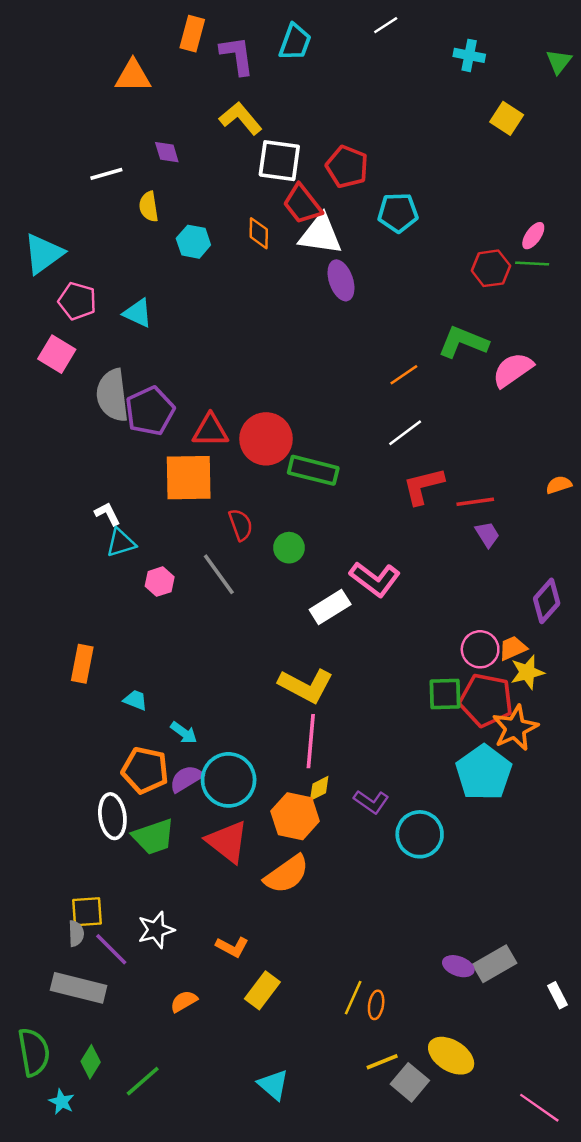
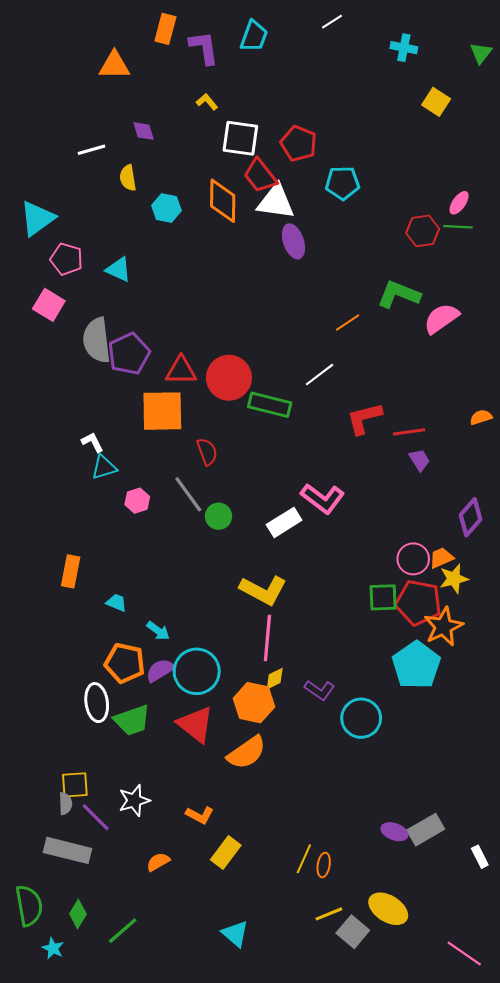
yellow L-shape: (241, 118) -> (207, 102), size x0.6
orange diamond: (259, 233) -> (223, 201), size x1.6
white line: (405, 433) -> (320, 375), moved
green circle: (289, 548) -> (219, 516), moved

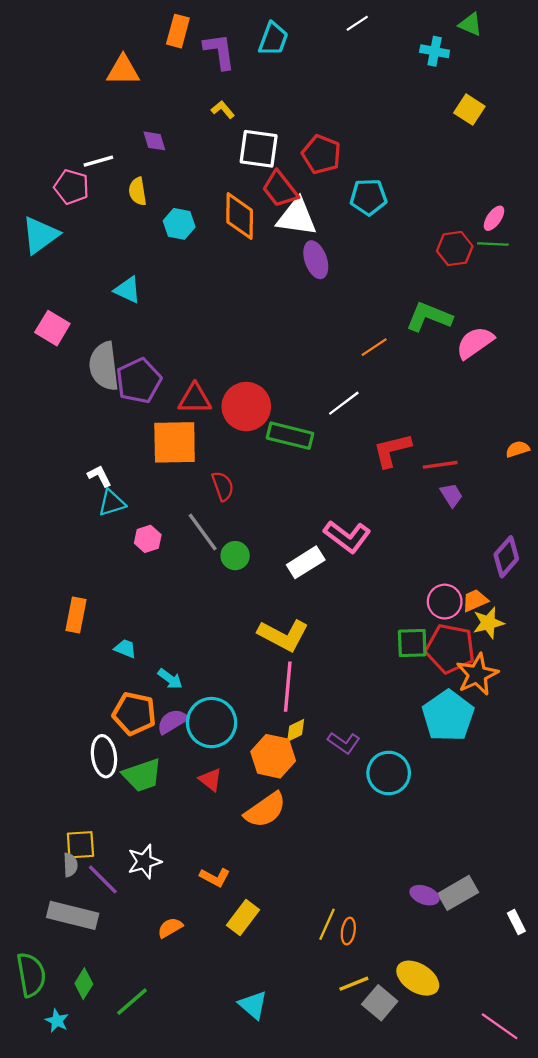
green triangle: (481, 53) -> (470, 24), moved, turned -45
pink pentagon: (66, 259) -> (71, 187), moved
red triangle: (196, 724) -> (210, 780), size x0.6

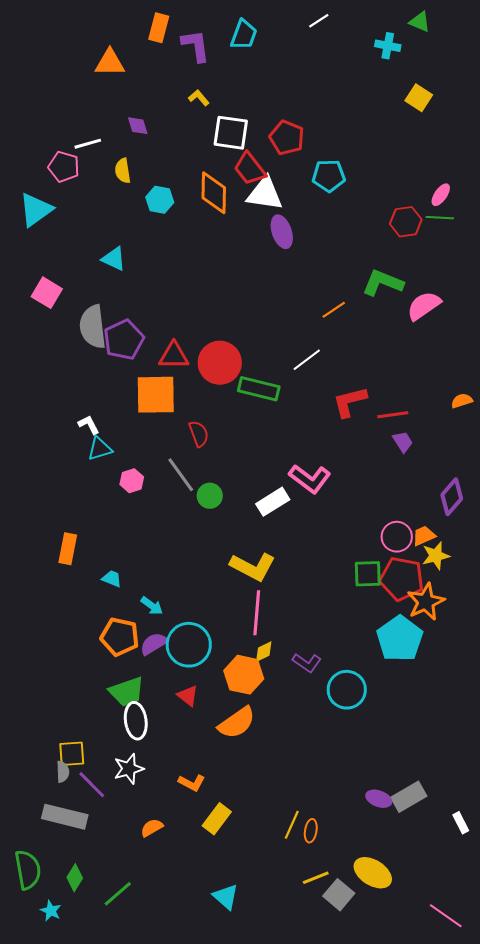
white ellipse: (104, 756) -> (136, 721), moved

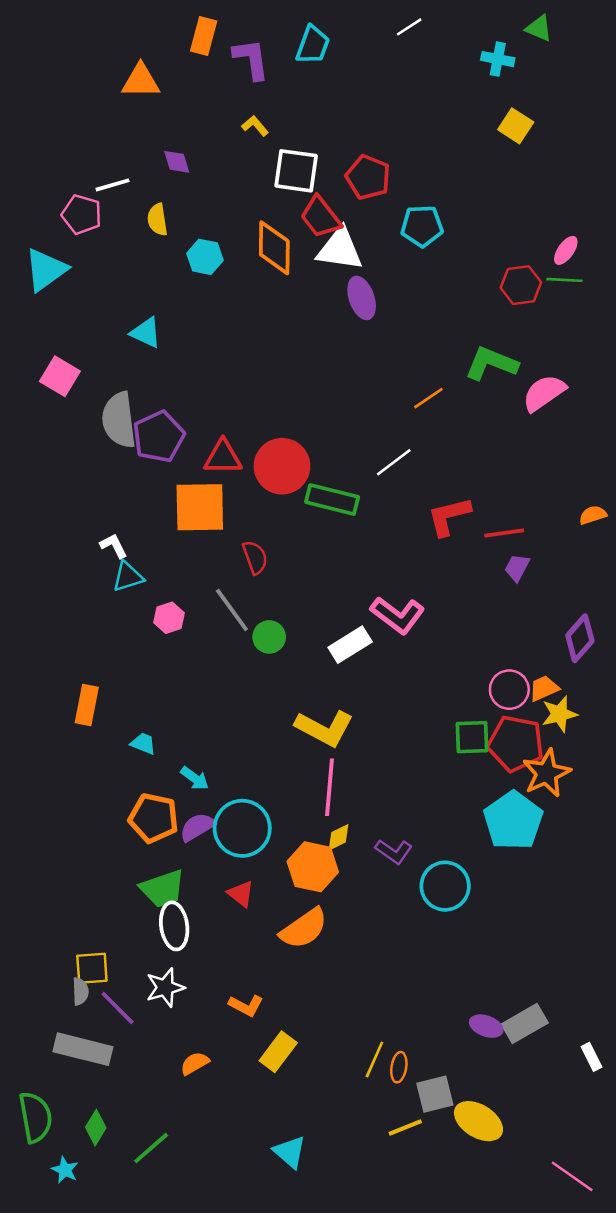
yellow square: (419, 98) -> (516, 126), moved
purple trapezoid: (403, 442) -> (517, 568), turned -120
gray square: (339, 895) -> (435, 1094), moved, turned 36

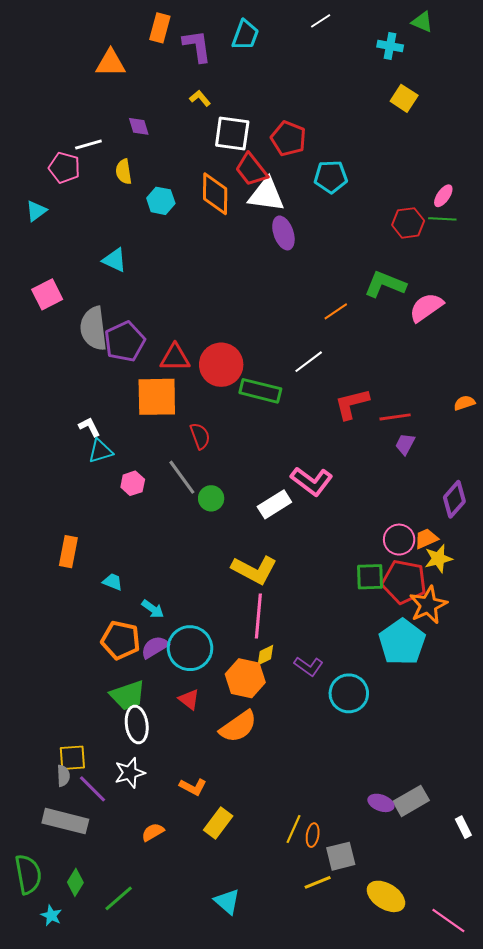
cyan triangle: (46, 270) -> (36, 211), size x0.6
pink square: (60, 376) -> (47, 294), turned 32
yellow ellipse: (478, 1121) -> (386, 896), moved

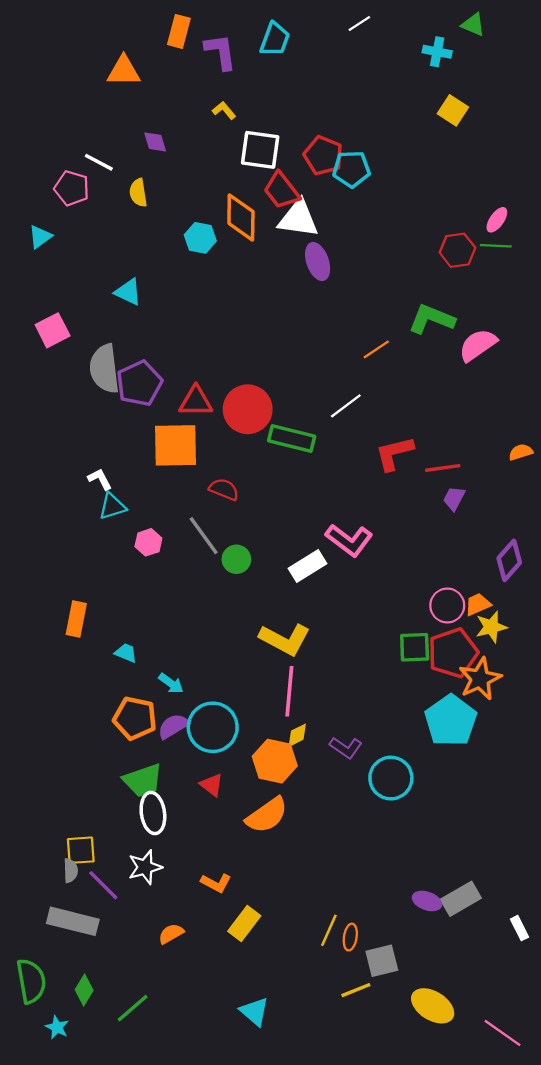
white line: (88, 145) -> (99, 162), turned 44
cyan pentagon: (331, 177) -> (351, 169), moved
cyan hexagon: (161, 201) -> (200, 238), moved
red semicircle: (200, 436) -> (224, 489), turned -48
red pentagon: (404, 582) -> (453, 653), turned -30

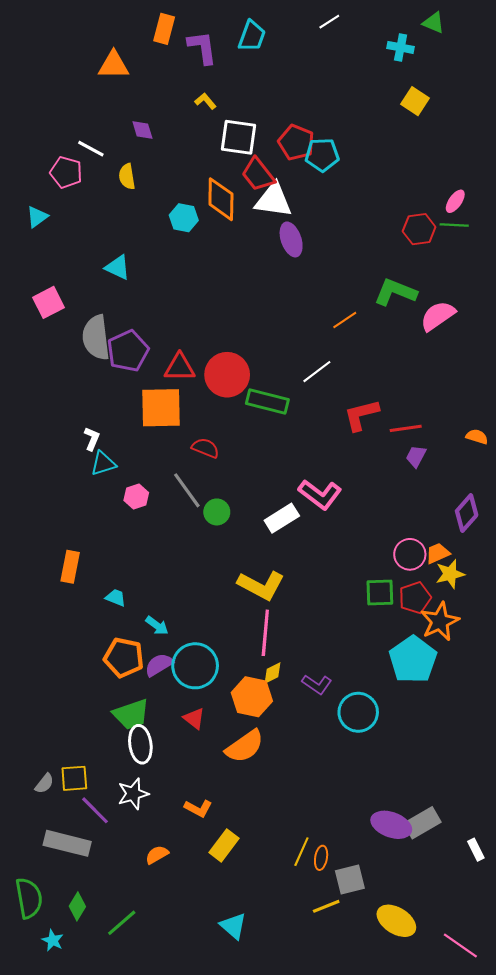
orange semicircle: (521, 452) -> (477, 437), moved, turned 35
white L-shape: (100, 479) -> (92, 439), turned 50
red pentagon: (453, 653) -> (415, 598), size x0.7
gray semicircle: (71, 871) -> (44, 783), moved, turned 40
purple ellipse: (427, 901) -> (391, 825), size x1.5

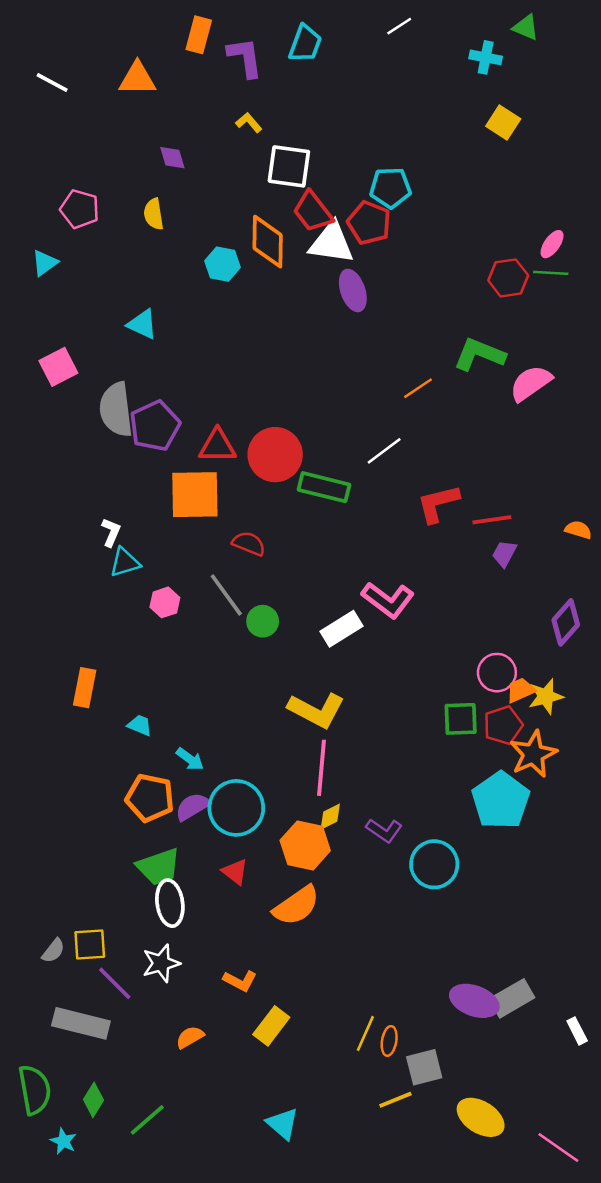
red pentagon: (296, 142) -> (369, 223), moved
white line: (91, 149) -> (52, 82), moved
orange trapezoid: (438, 553) -> (521, 690), moved

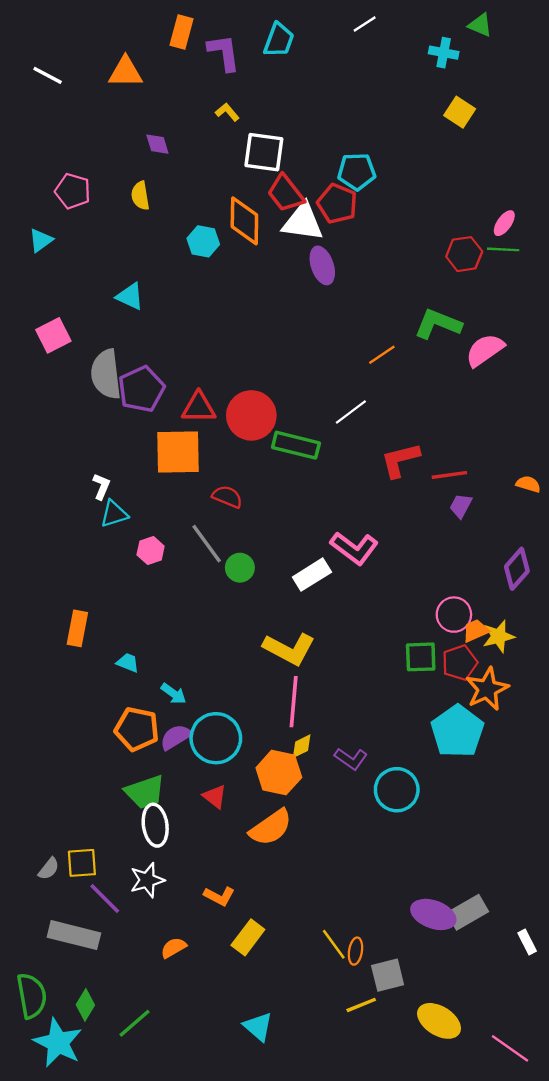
yellow line: (365, 1033) -> (334, 944), turned -60
cyan star: (63, 1141) -> (58, 1043), size x2.0

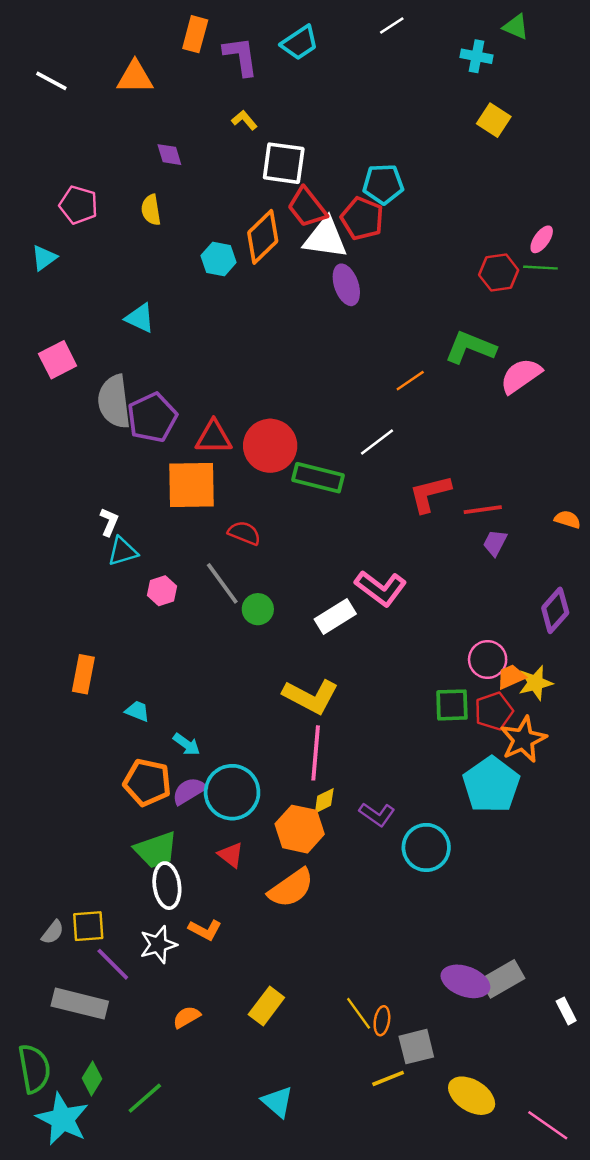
cyan trapezoid: (279, 40) -> (300, 43), turned 36
orange diamond: (244, 221) -> (263, 237), turned 45
orange L-shape: (219, 896) -> (205, 930), moved

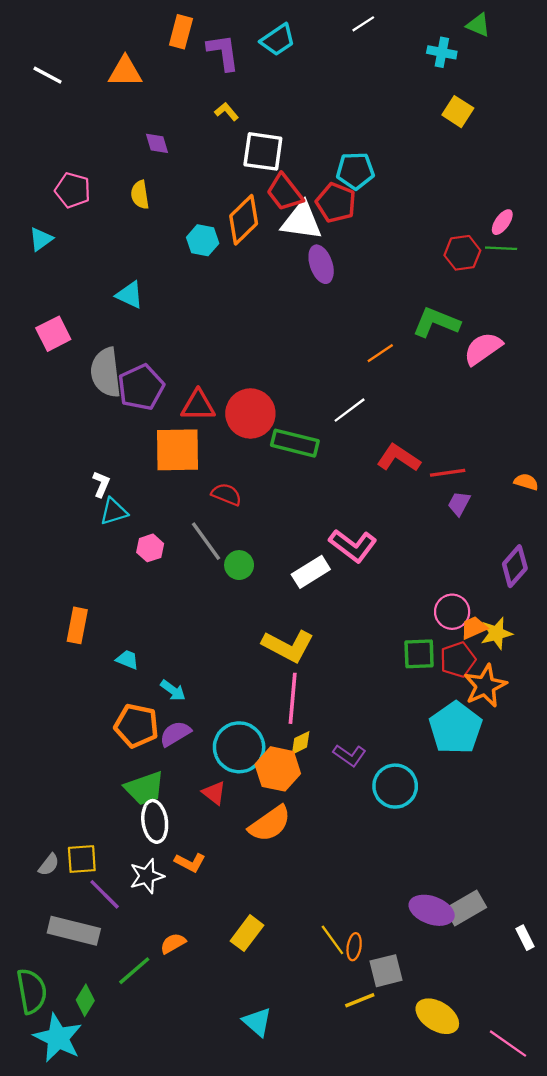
red L-shape: (430, 494) -> (399, 458), turned 48
cyan circle: (232, 792) -> (239, 747), moved
green line: (145, 1098) -> (134, 971), moved

